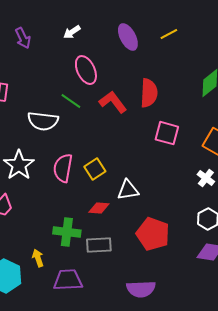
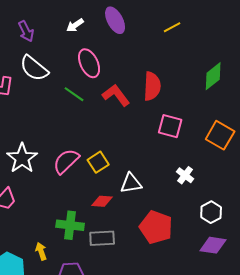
purple ellipse: (128, 37) -> (115, 20), moved
white semicircle: (43, 121) -> (34, 68), moved, turned 32
pink semicircle: (63, 168) -> (66, 161), turned 36
white cross: (206, 178) -> (185, 175), moved

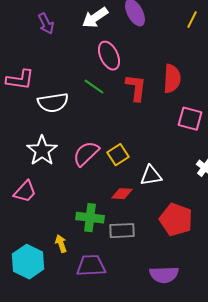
white arrow: (75, 25) -> (95, 18), size x1.5
yellow line: (172, 27) -> (192, 20), turned -36
white semicircle: (34, 68) -> (53, 103), moved, turned -48
red L-shape: (116, 95) -> (136, 88), turned 44

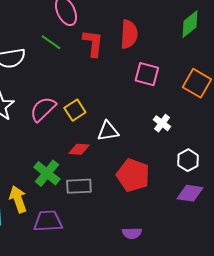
green cross: (90, 218) -> (47, 173), turned 32
yellow arrow: (61, 244) -> (18, 199), size x1.5
purple semicircle: (164, 275) -> (132, 233), moved, size x0.7

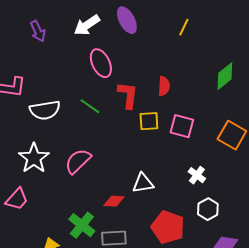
red semicircle: (129, 34) -> (164, 86), size x0.7
green line: (51, 42) -> (90, 106), moved
yellow square: (75, 110) -> (149, 121), moved, turned 30
white hexagon: (188, 160) -> (208, 209), moved

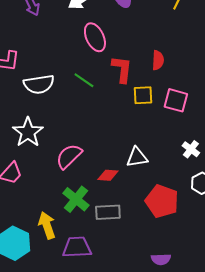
pink semicircle: (78, 161) -> (69, 156), moved

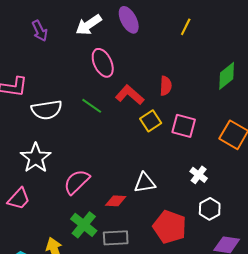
red L-shape: (122, 69) -> (130, 95), turned -56
yellow square: (143, 95) -> (151, 121), turned -30

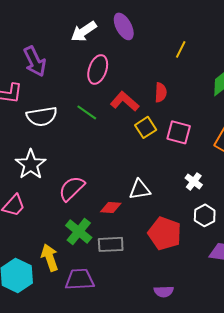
yellow line: (186, 27) -> (181, 49), moved
purple arrow: (40, 31) -> (35, 61), moved, size x1.4
pink ellipse: (103, 63) -> (98, 69), turned 44

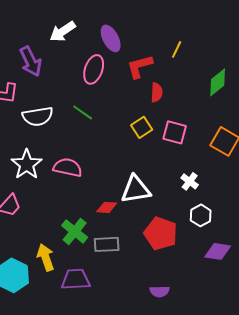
purple ellipse: (124, 26) -> (111, 38), moved
white arrow: (84, 31) -> (63, 31), moved
red L-shape: (125, 101) -> (140, 66), moved, turned -56
pink semicircle: (72, 188) -> (68, 167), moved, turned 56
white triangle: (140, 189) -> (136, 189), size x1.4

